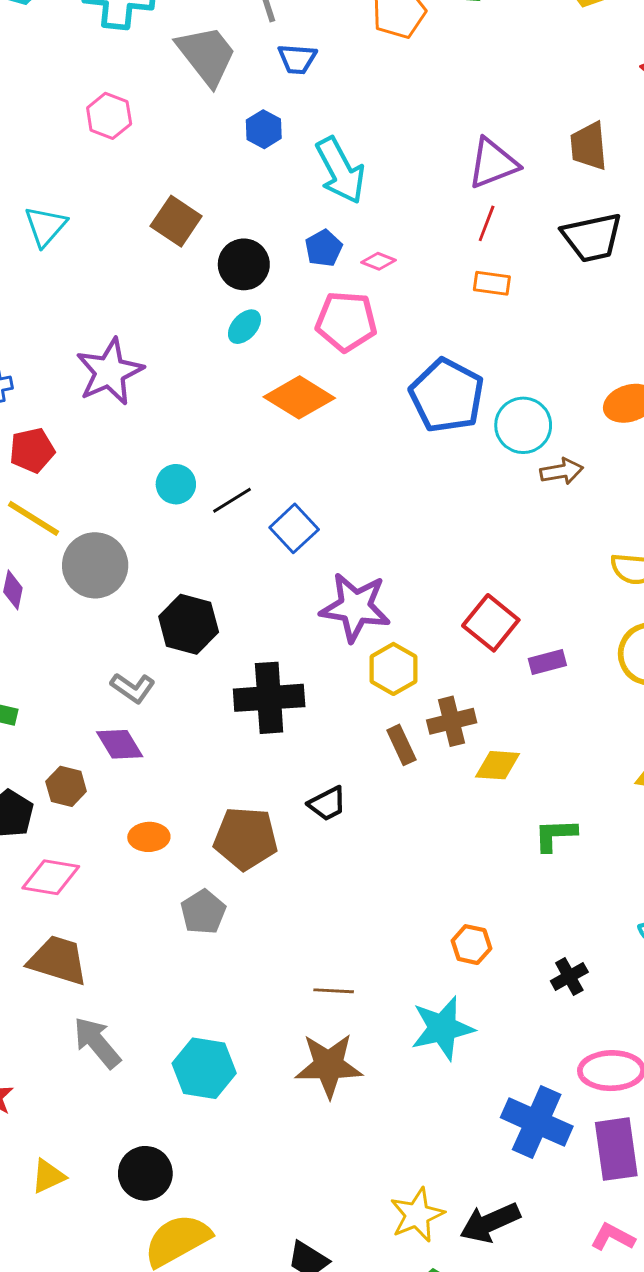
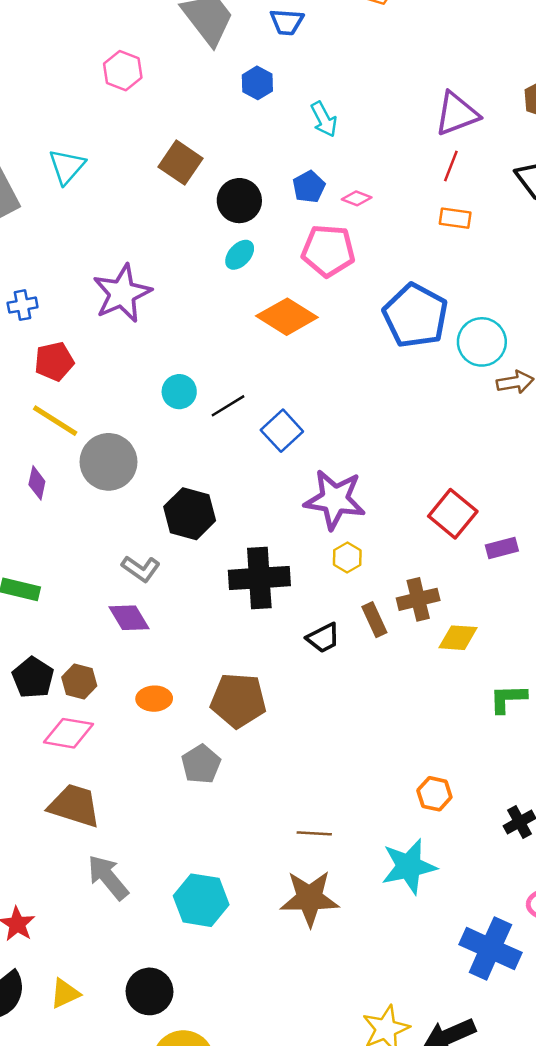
cyan arrow: (340, 170) -> (324, 119), size x0.6
yellow hexagon: (393, 669) -> (347, 557), moved, size x0.7
brown hexagon: (66, 786) -> (79, 682), moved
black trapezoid: (327, 804) -> (323, 638), moved

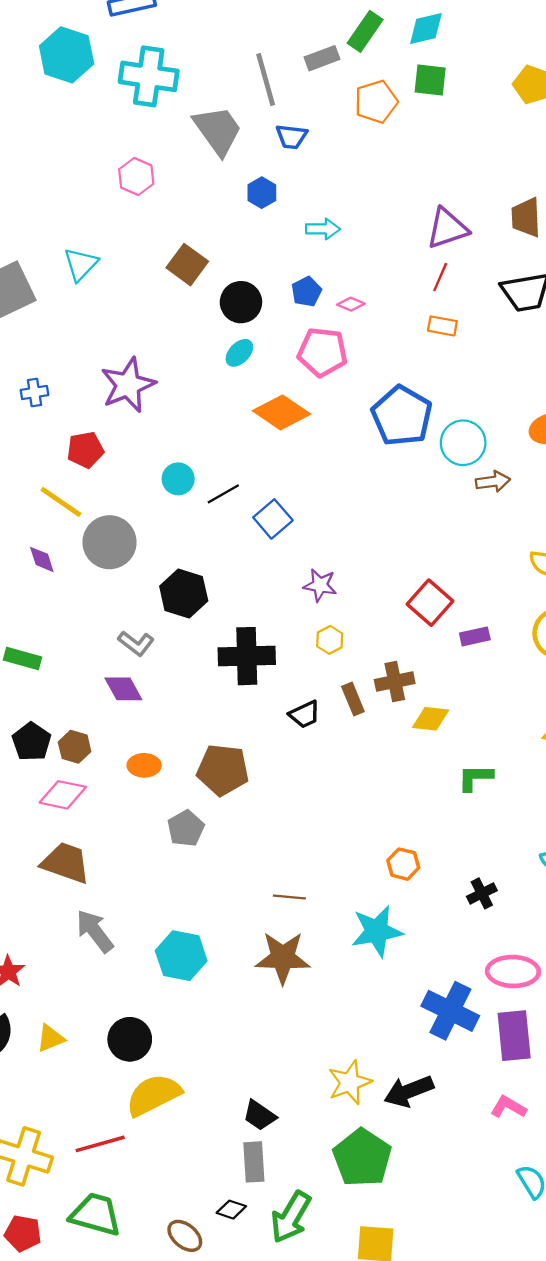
cyan arrow: (324, 119) -> (323, 229), turned -64
red pentagon: (54, 361) -> (85, 450), moved
purple diamond: (37, 483) -> (42, 559), turned -32
purple star: (335, 499) -> (320, 585), size x0.6

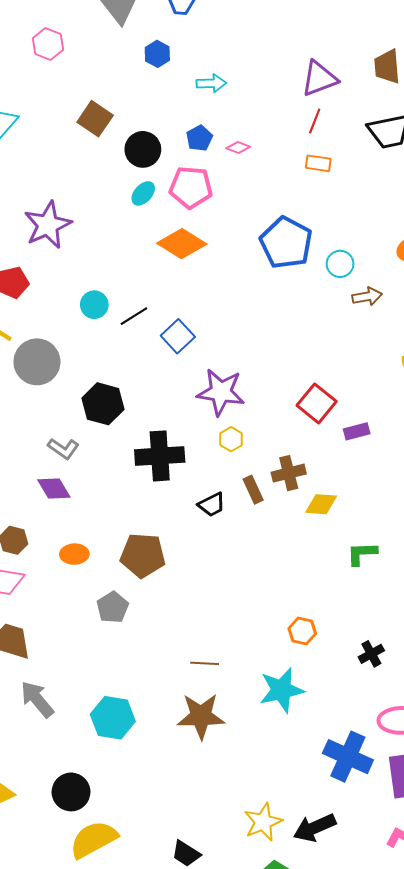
pink pentagon: (322, 352) -> (191, 187), moved
cyan circle: (463, 443) -> (340, 264), size x0.7
purple star: (320, 585) -> (221, 392), size x1.6

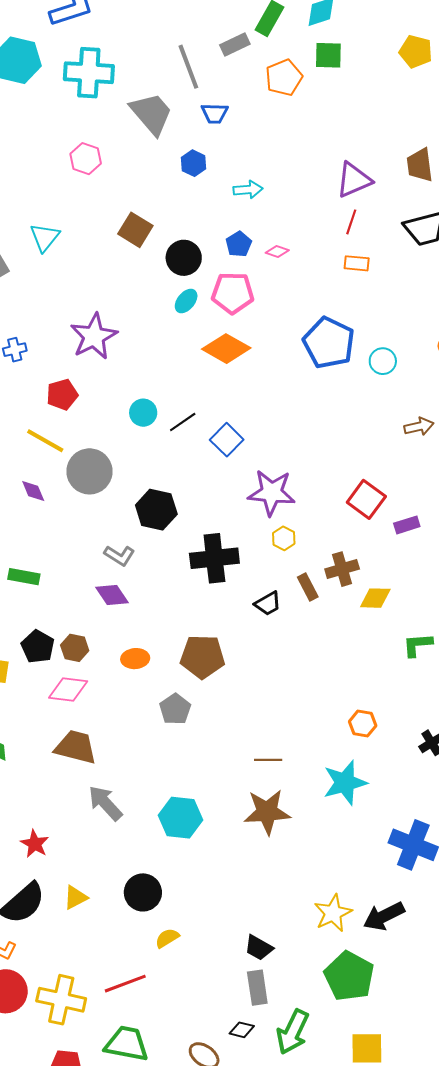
brown arrow: (367, 296) -> (419, 426), moved
yellow semicircle: (93, 839) -> (167, 938), size x0.5

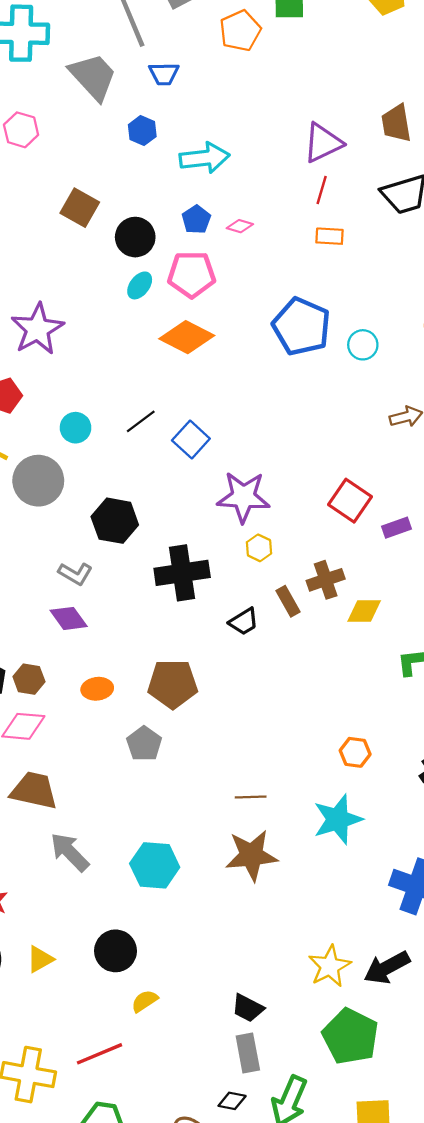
cyan arrow: (248, 190) -> (205, 158), size x1.5
cyan circle: (143, 413) -> (76, 428), moved

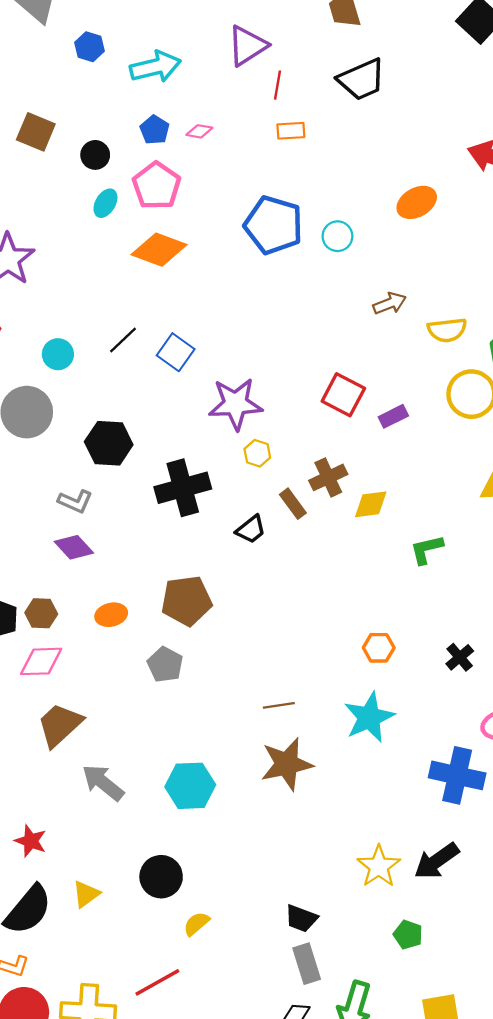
purple triangle: (323, 143) -> (247, 46), moved
black circle: (135, 237) -> (95, 155), size x0.7
pink pentagon: (192, 274) -> (156, 186), turned -30
brown trapezoid: (34, 791) -> (60, 725), turned -48
green pentagon: (350, 1036) -> (408, 935), size x0.5

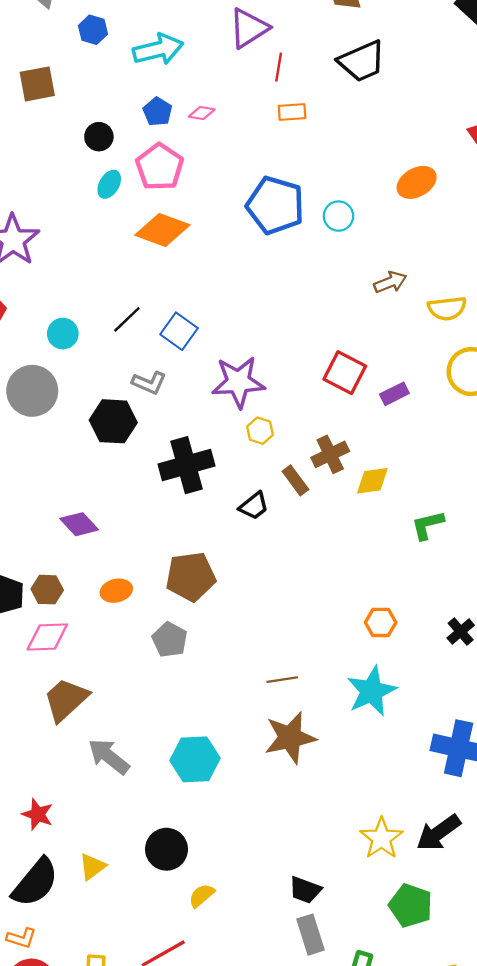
brown square: (36, 132) -> (37, 84), moved, turned -33
gray L-shape: (75, 501) -> (149, 383), moved
green pentagon: (408, 935) -> (411, 906), size x1.5

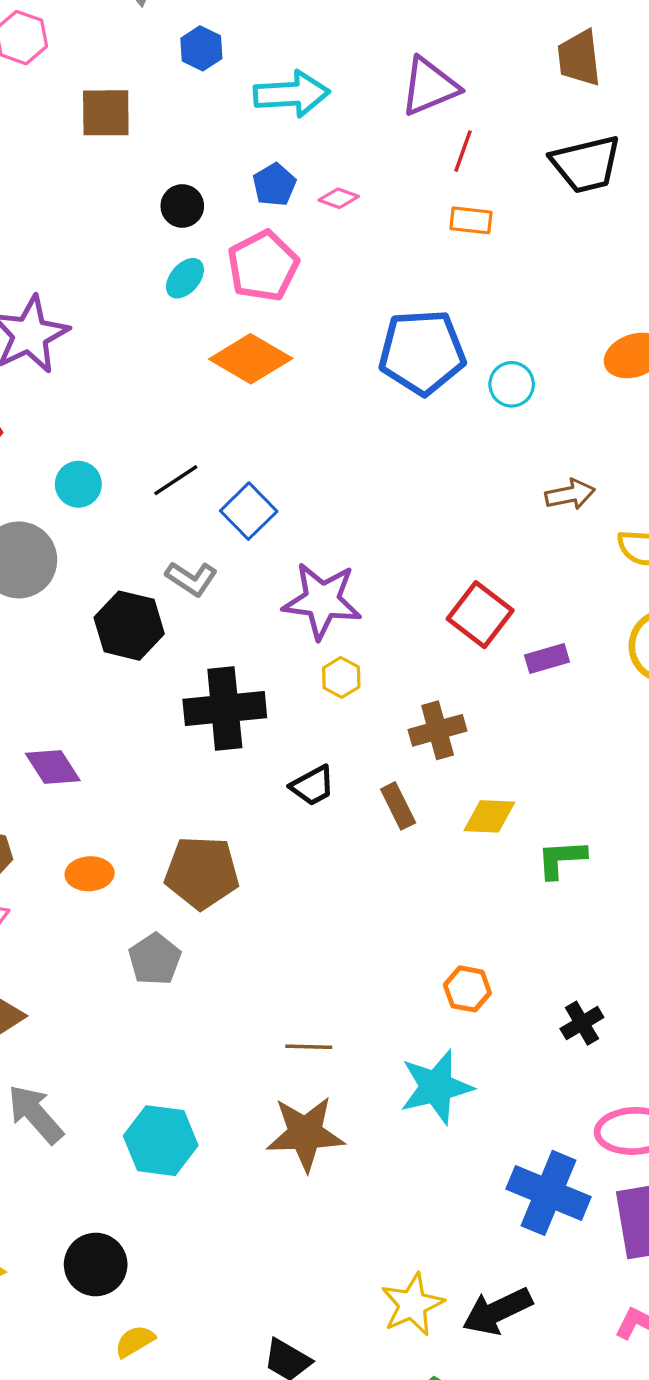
blue pentagon: (275, 205) -> (422, 352), turned -30
brown rectangle: (295, 480) -> (398, 806), moved
yellow diamond: (372, 481) -> (489, 816), moved

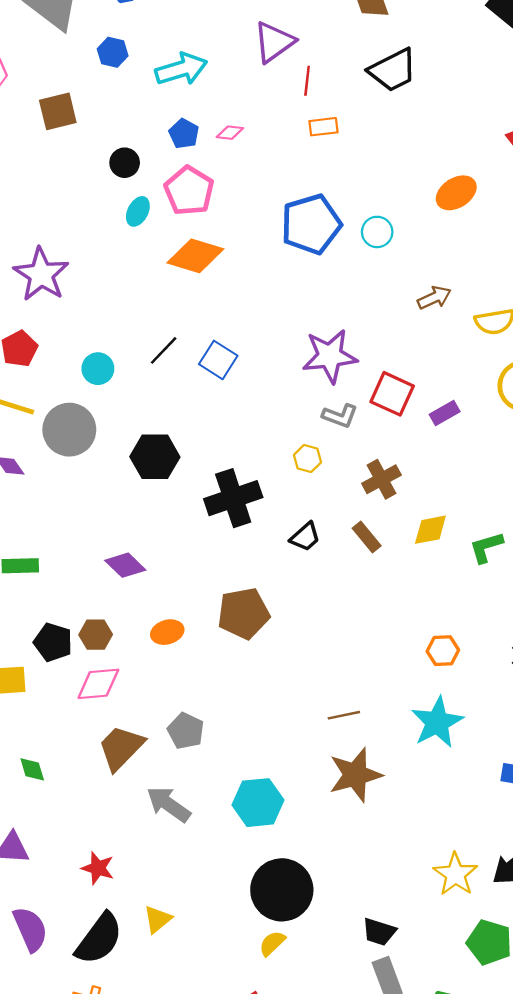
gray L-shape: (191, 579) -> (340, 416), moved
purple star: (322, 601) -> (330, 356), moved
gray pentagon: (155, 959) -> (186, 731), moved
black circle: (96, 1265) -> (282, 890), moved, size x1.4

